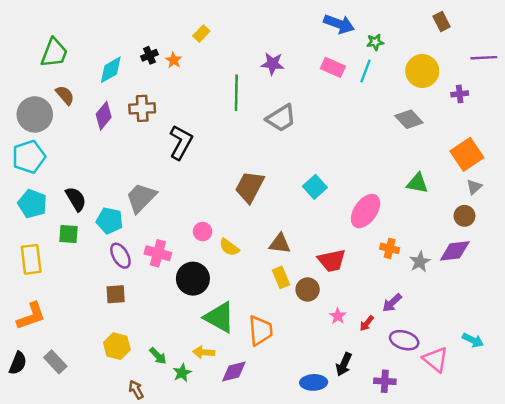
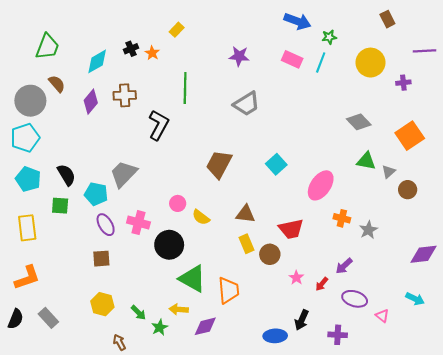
green line: (236, 93) -> (185, 88), moved
gray diamond: (409, 119) -> (359, 122), moved
gray triangle: (474, 187) -> (389, 172), moved
purple diamond: (455, 251) -> (423, 254), moved
pink triangle: (436, 360) -> (382, 316), size x0.6

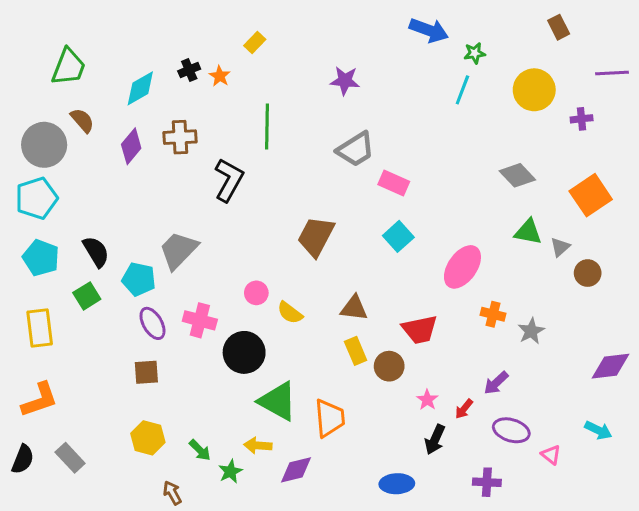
pink rectangle: (292, 59) -> (394, 183), moved
green square: (60, 206) -> (87, 296), turned -36
black arrow: (302, 320) -> (435, 439), moved

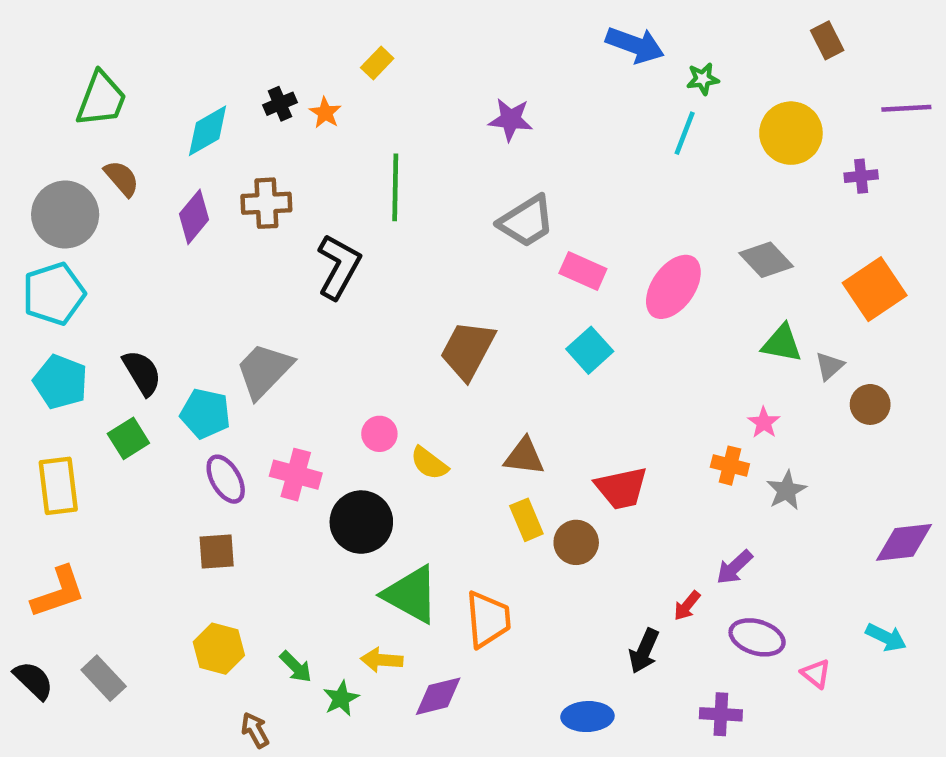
pink ellipse: (462, 267) -> (673, 287), moved
pink star: (427, 400) -> (764, 423), moved
black semicircle: (23, 459) -> (33, 680), turned -68

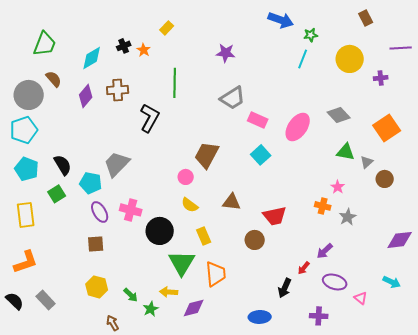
pink circle: (379, 434) -> (186, 177), moved
yellow rectangle: (526, 520) -> (204, 236), moved
green triangle: (411, 594) -> (182, 263), turned 32

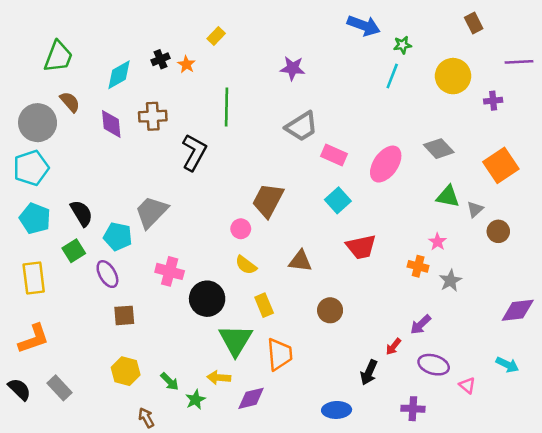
purple diamond: (86, 96) -> (111, 124), turned -45
purple ellipse: (100, 212) -> (107, 274), moved
red trapezoid: (275, 216) -> (361, 247), moved

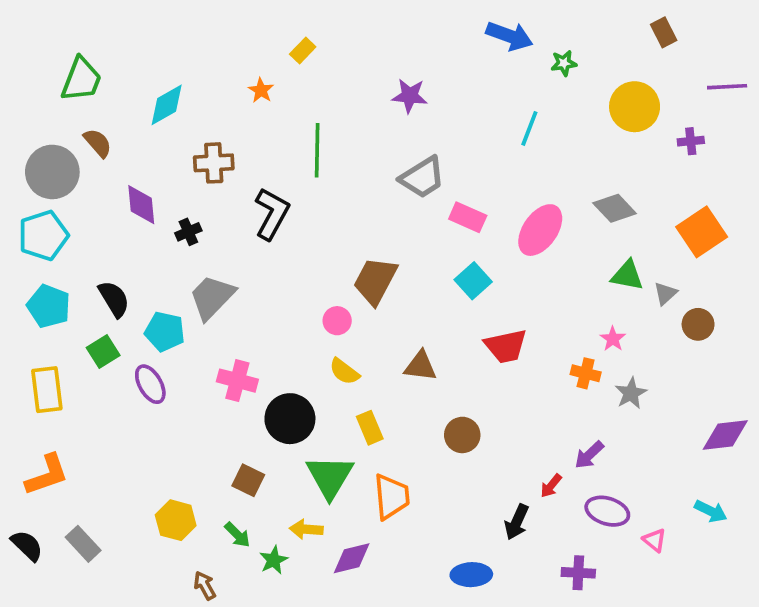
black cross: (160, 59) -> (188, 232), moved
cyan line: (392, 76) -> (529, 128), moved
purple diamond: (111, 124) -> (141, 205), moved
brown square: (124, 315) -> (248, 480), moved, turned 30

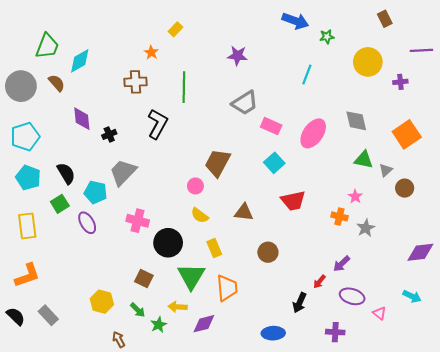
cyan diamond: (167, 105) -> (80, 61), moved
brown cross: (214, 163) -> (135, 82), moved
gray circle: (52, 172) -> (21, 86), moved
gray diamond: (615, 208) -> (356, 121), turned 30

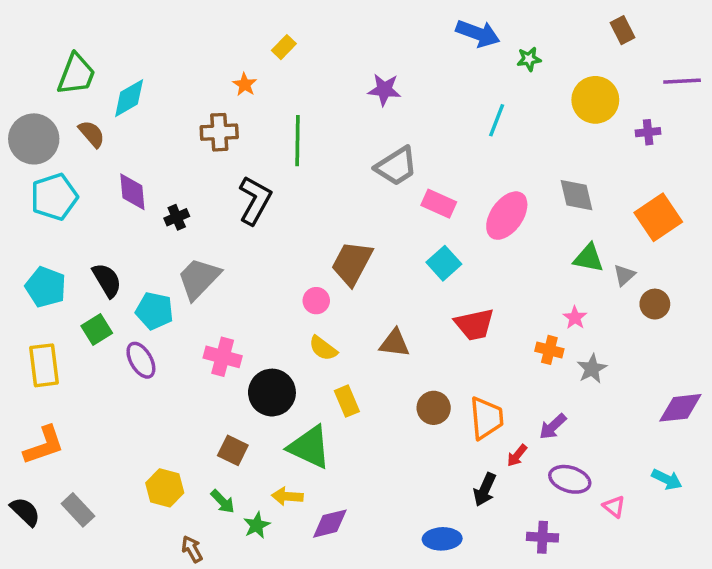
cyan pentagon: (25, 137) -> (54, 197), moved
green triangle: (191, 276) -> (309, 447), turned -36
orange trapezoid: (227, 288) -> (486, 418), moved

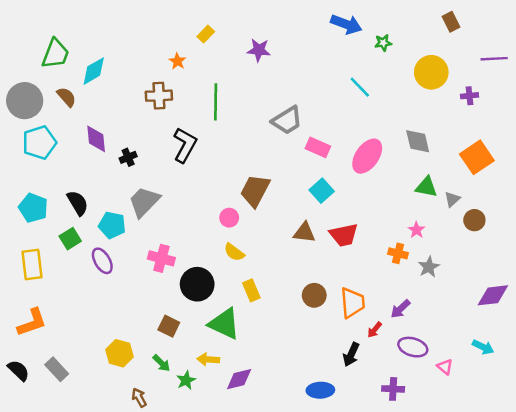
purple star: (384, 90) -> (259, 50), moved
cyan line: (497, 120) -> (360, 87), turned -65
brown triangle: (394, 343) -> (304, 232), moved

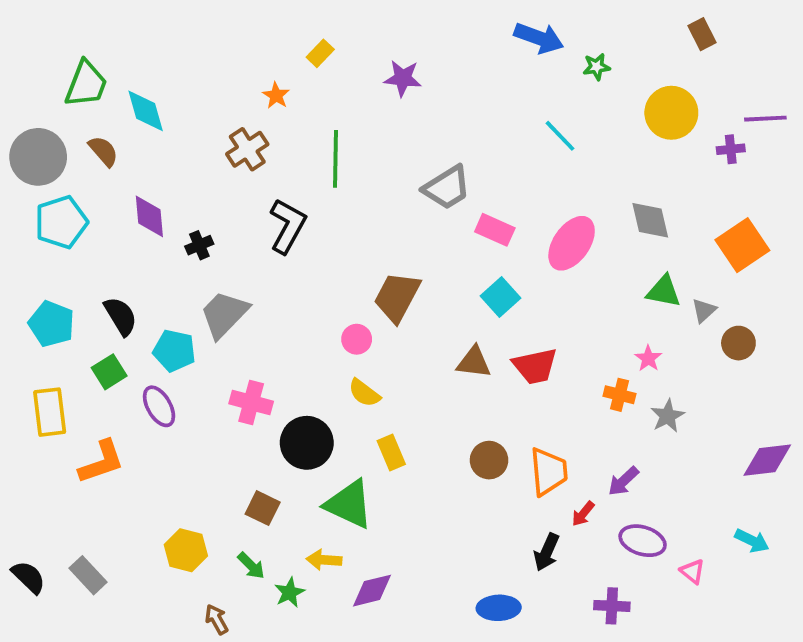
purple line: (494, 59) -> (765, 119), moved
cyan diamond: (94, 71) -> (146, 111), turned -76
brown cross: (159, 96) -> (247, 149), turned -30
orange L-shape: (32, 322) -> (101, 462), moved

